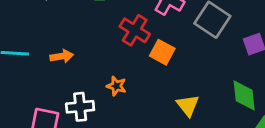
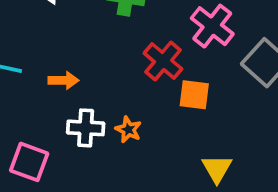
orange square: (162, 52) -> (194, 95), turned -30
white cross: (80, 107) -> (86, 128), moved

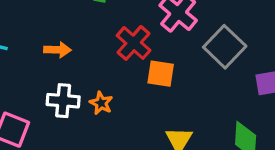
orange arrow: (64, 80) -> (57, 50), moved

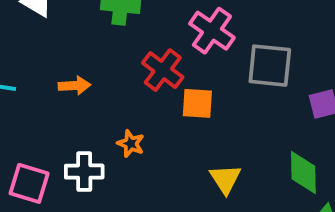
gray square: (225, 47) -> (270, 66), turned -33
white cross: (63, 101) -> (84, 172), moved

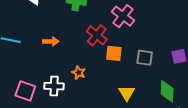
gray square: (270, 66) -> (145, 58), moved, size x0.7

